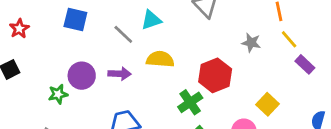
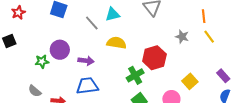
purple rectangle: (305, 64) -> (223, 76), moved
purple arrow: (120, 74) -> (86, 61), moved

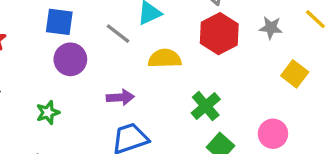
purple circle: (60, 50) -> (70, 59), moved
red hexagon: (154, 58) -> (219, 34), moved
yellow square: (190, 81) -> (295, 74), moved

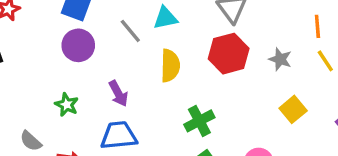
yellow semicircle: (165, 59) -> (170, 66), turned 80
purple arrow: (120, 97) -> (118, 93), turned 52
green star: (48, 113) -> (67, 105), moved, turned 30

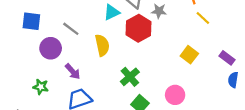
cyan triangle: (165, 18) -> (112, 12), moved
purple circle: (78, 45) -> (51, 48), moved
gray star: (280, 59) -> (159, 11), moved

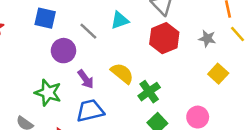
gray star: (159, 11) -> (207, 38), moved
cyan triangle: (112, 12) -> (120, 20), moved
yellow semicircle: (102, 45) -> (122, 73), moved, turned -45
green star: (41, 87) -> (48, 93), size x1.5

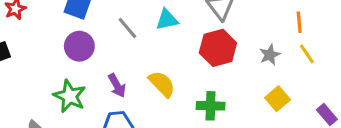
gray star: (207, 38) -> (270, 55), turned 30
purple circle: (63, 51) -> (79, 46), moved
green cross: (149, 92) -> (211, 106), moved, turned 30

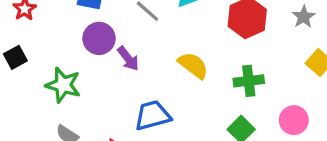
purple arrow: (117, 85) -> (128, 59), moved
green star: (70, 96) -> (63, 85), moved

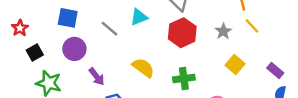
black square: (15, 57) -> (35, 53), moved
purple arrow: (128, 59) -> (97, 77), moved

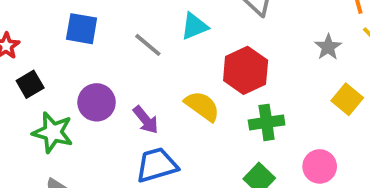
red hexagon: (182, 33) -> (246, 70), moved
purple circle: (74, 49) -> (97, 102), moved
purple arrow: (97, 77) -> (146, 120), moved

